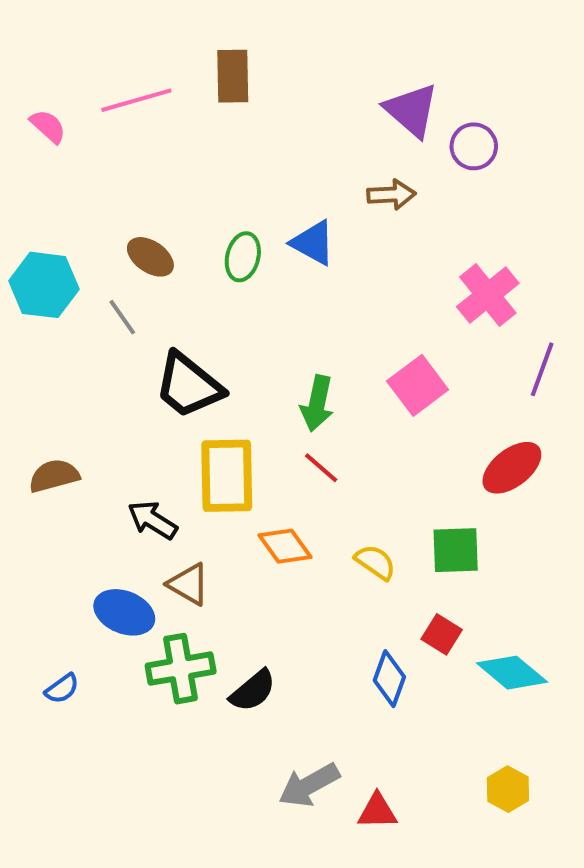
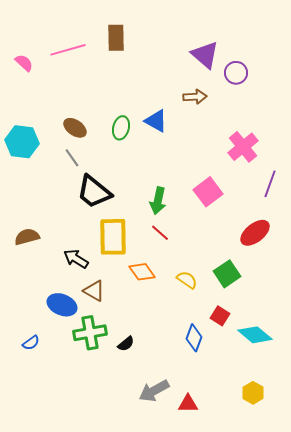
gray line: (122, 317) -> (72, 158), moved
green square: (456, 550) -> (227, 274), turned -32
black semicircle: (253, 691) -> (126, 344), size x0.7

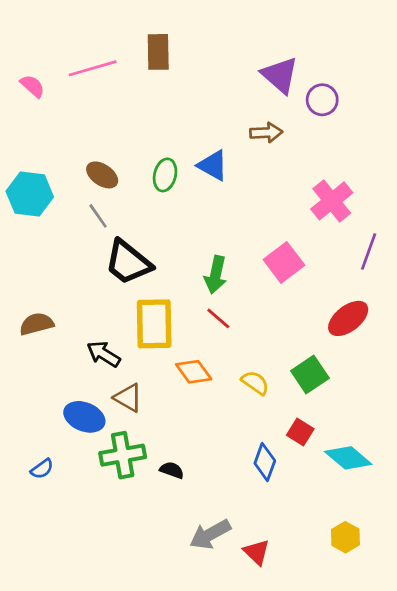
black semicircle: (126, 344) -> (172, 470), turned -120
red triangle: (188, 404) -> (257, 552), turned 45

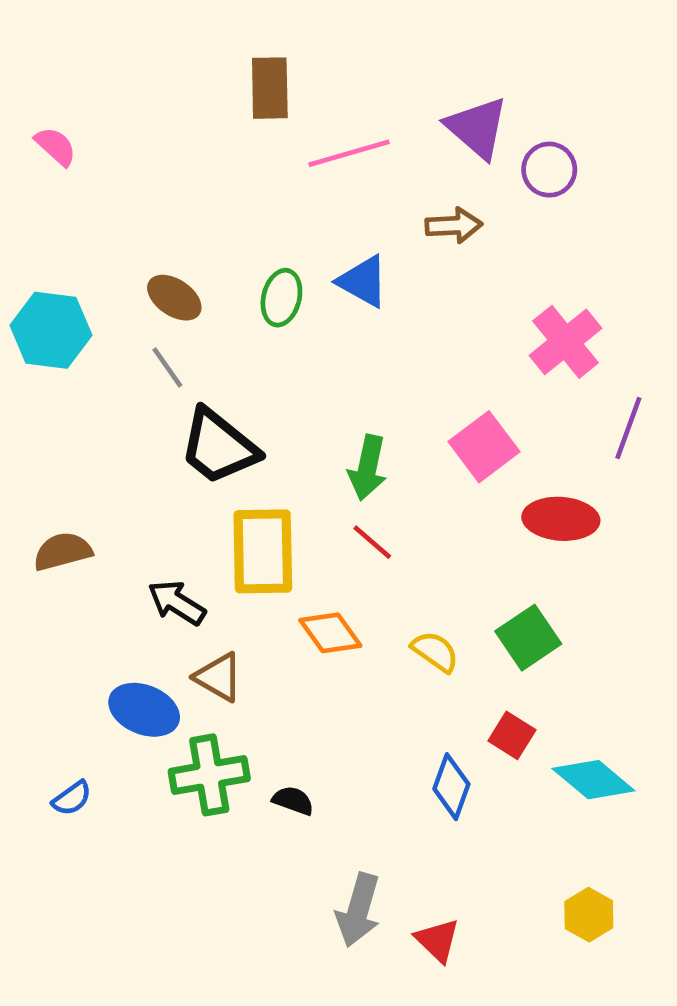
pink line: (93, 68) -> (349, 153), moved
red ellipse: (348, 318) -> (561, 519), moved, turned 42
gray arrow: (210, 534) -> (358, 910), turned -45

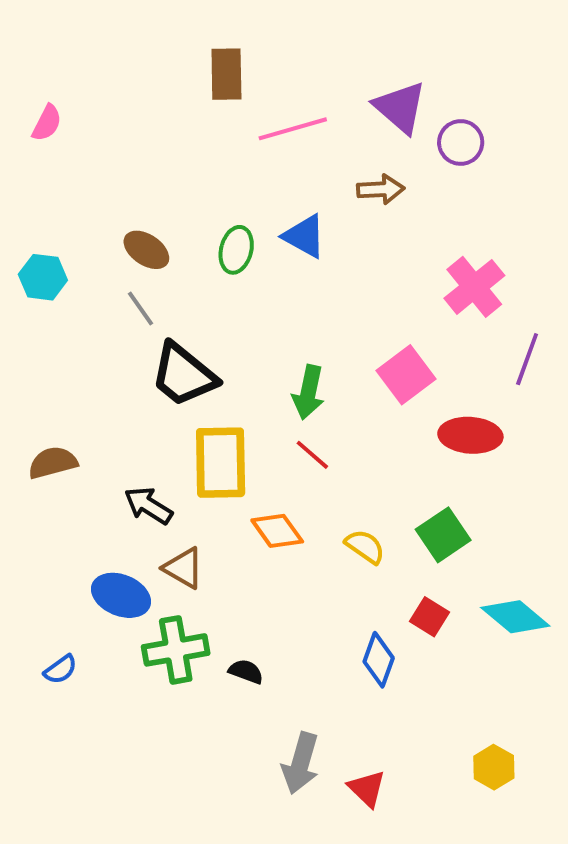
pink semicircle: (56, 146) -> (47, 123), turned 75
cyan hexagon: (51, 330) -> (43, 277), size x0.7
cyan diamond: (593, 780) -> (515, 617), moved

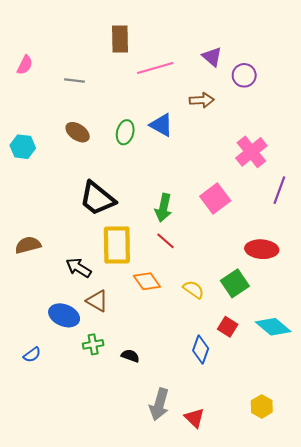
purple triangle: (400, 107) -> (212, 57), size x0.7
gray line: (141, 308) -> (74, 80), moved, turned -48
red ellipse: (470, 435) -> (262, 249), moved
green cross: (176, 650) -> (93, 344), size x0.6

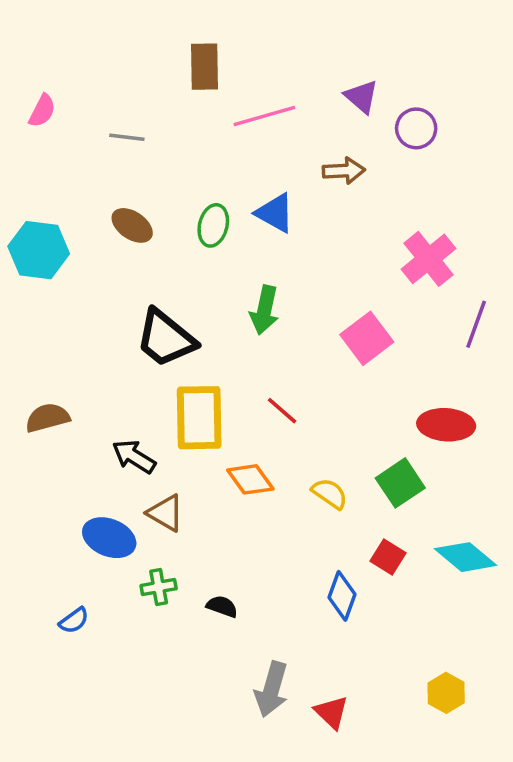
cyan hexagon: (23, 147) -> (39, 250), size x1.4
green arrow: (163, 208) -> (264, 310), moved
blue semicircle: (32, 355) -> (74, 621), moved

